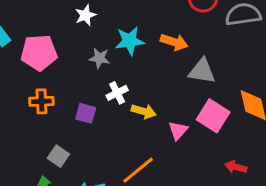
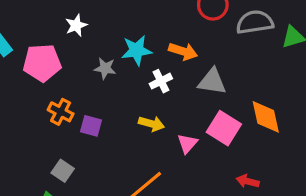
white star: (85, 15) -> (76, 25), moved
white cross: (117, 93) -> (161, 81), moved
orange cross: (41, 101) -> (61, 112), moved, turned 30

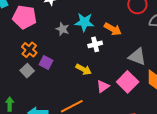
gray triangle: (212, 82) -> (137, 57), moved
gray square: (63, 171) -> (27, 71), moved

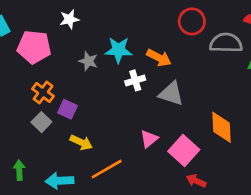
gray triangle: (137, 57) -> (171, 94), moved
yellow arrow: (84, 69) -> (81, 142), moved
pink square: (128, 82) -> (184, 151), moved

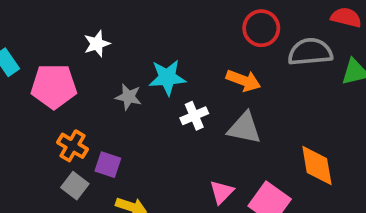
orange arrow: (159, 58) -> (243, 81), moved

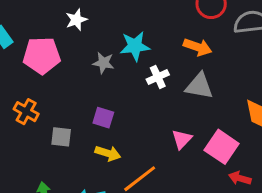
orange cross: (73, 146) -> (26, 112), moved
purple square: (108, 165) -> (103, 118), moved
gray square: (75, 186) -> (61, 137), turned -30

